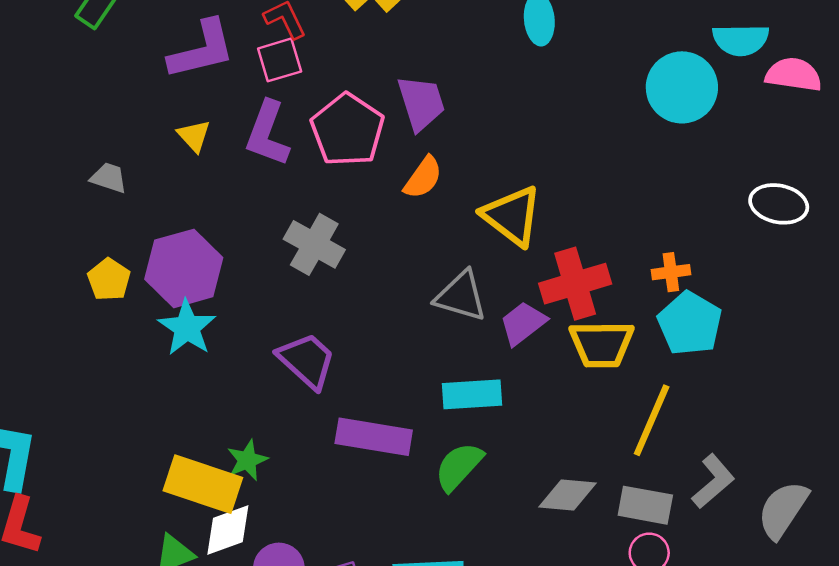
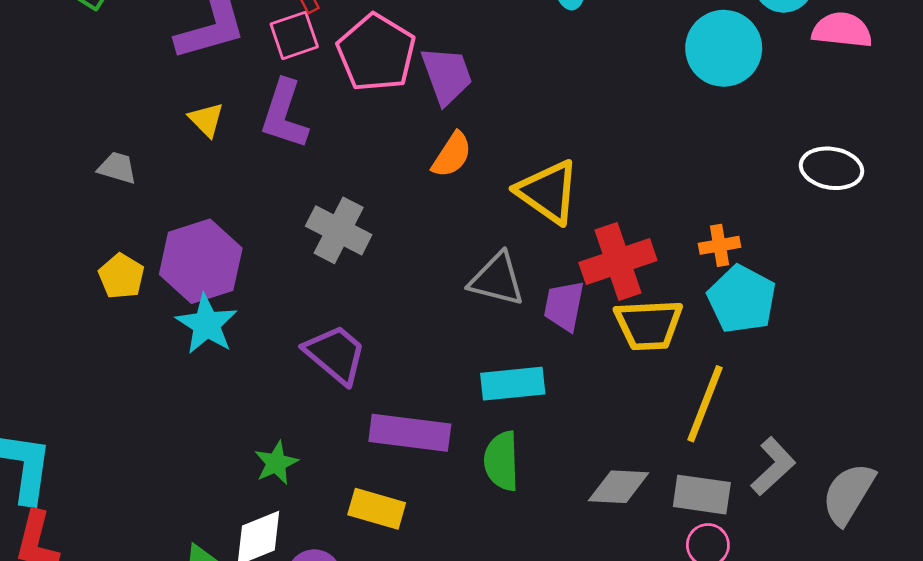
pink pentagon: (348, 130) -> (376, 53), moved
purple trapezoid: (523, 323) -> (564, 306), turned -39
green semicircle: (459, 467) -> (502, 461), turned -42
yellow rectangle: (203, 484) -> (377, 509), moved, size x0.7

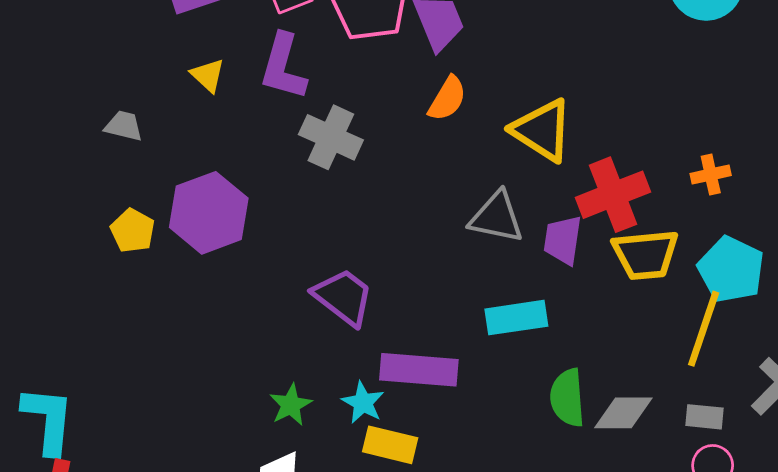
gray cross: (339, 230) -> (331, 137), moved
cyan pentagon: (742, 299) -> (731, 270), moved
cyan star: (207, 324) -> (363, 403), moved, size x0.7
green semicircle: (502, 461) -> (567, 398), moved
gray rectangle: (702, 495) -> (705, 417), size x0.7

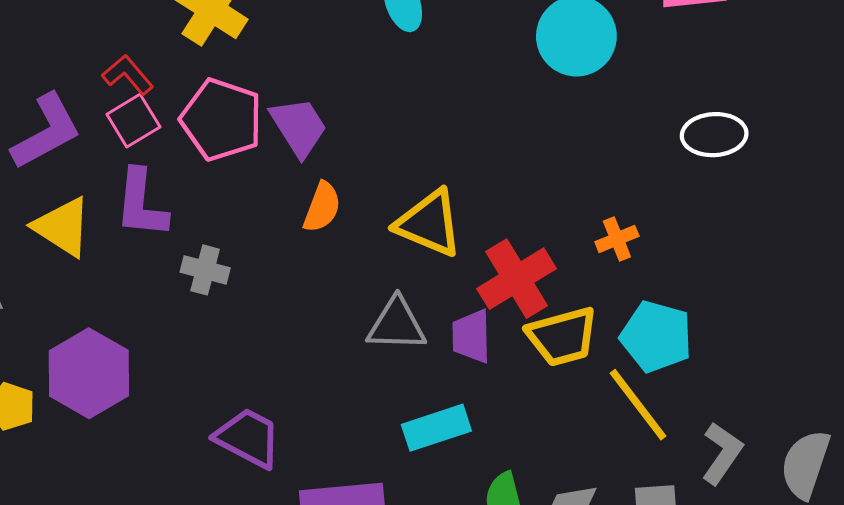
yellow triangle: (208, 75) -> (62, 227), size x1.6
gray cross: (331, 137) -> (205, 270), size x0.7
yellow line: (704, 329) -> (638, 405), turned -46

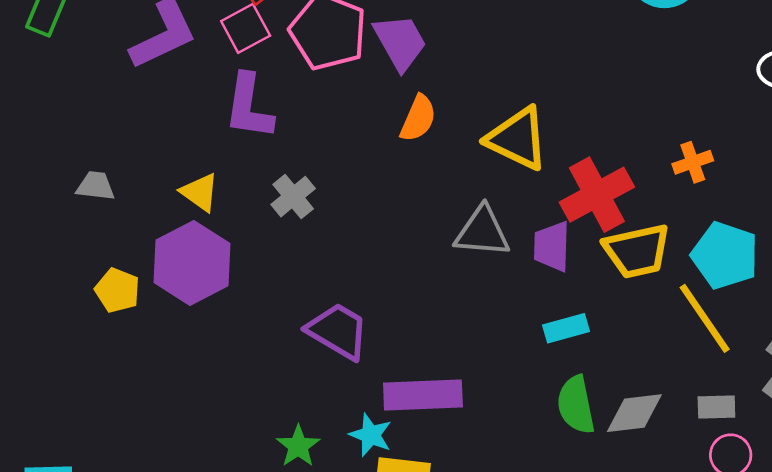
yellow triangle: (62, 227) -> (200, 192), moved, size x0.7
gray cross: (205, 270) -> (293, 197), moved, turned 33
cyan rectangle: (436, 428) -> (566, 328), moved, size x0.7

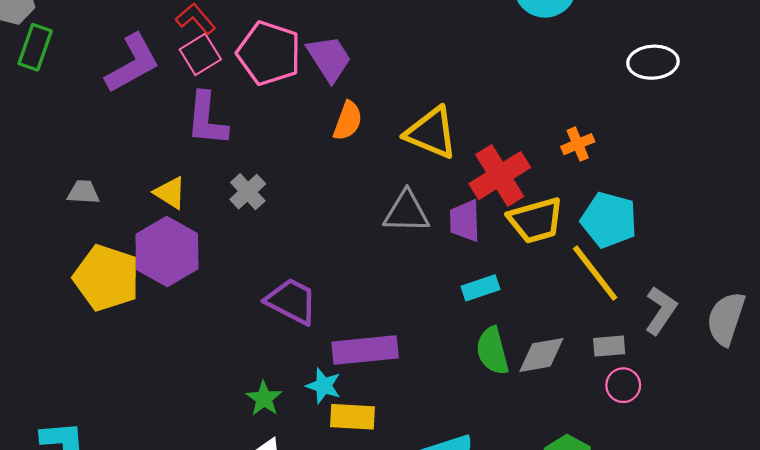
yellow pentagon: (117, 290) -> (107, 278), size x1.8

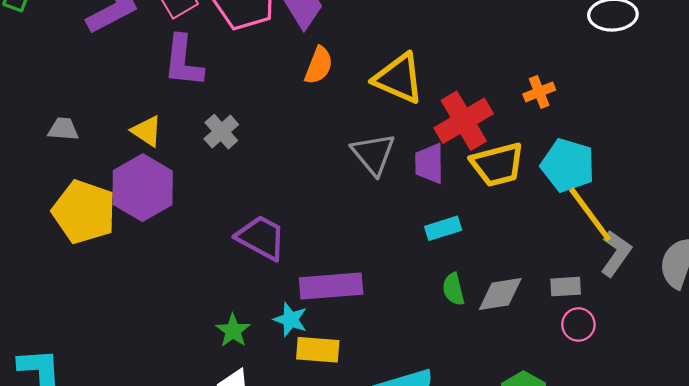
gray triangle: (406, 212) -> (373, 154), turned 48
yellow line: (595, 273) -> (590, 214), moved
green semicircle: (492, 351) -> (453, 289), size x0.7

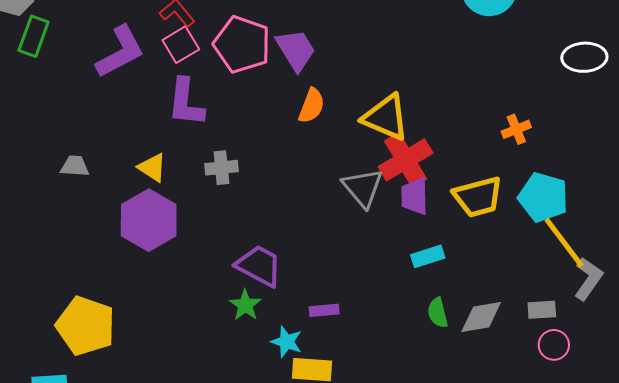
red cross: (464, 121) -> (406, 160), moved
gray cross: (221, 132) -> (221, 168), turned 36
yellow pentagon: (84, 212) -> (86, 326), moved
purple rectangle: (331, 286) -> (324, 310), size x0.5
green star: (233, 331) -> (245, 305), moved

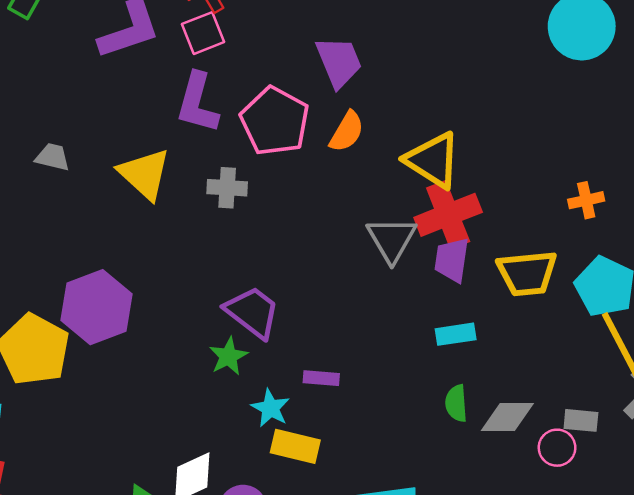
pink pentagon: (242, 44) -> (275, 121), moved
yellow triangle: (152, 168) -> (145, 174), size x1.5
purple hexagon: (149, 220) -> (97, 307), moved
pink circle: (554, 345) -> (557, 448), moved

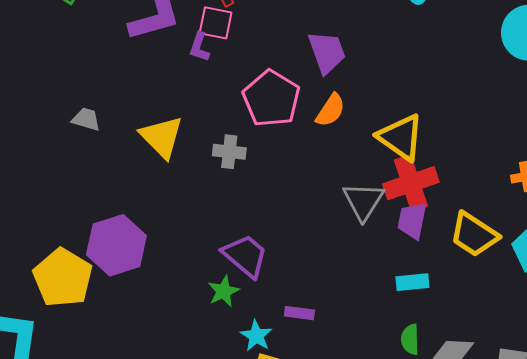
pink square: (203, 33) -> (216, 23), turned 30
purple L-shape: (197, 103) -> (199, 47), moved, size x0.6
yellow trapezoid: (527, 273) -> (474, 235), turned 36

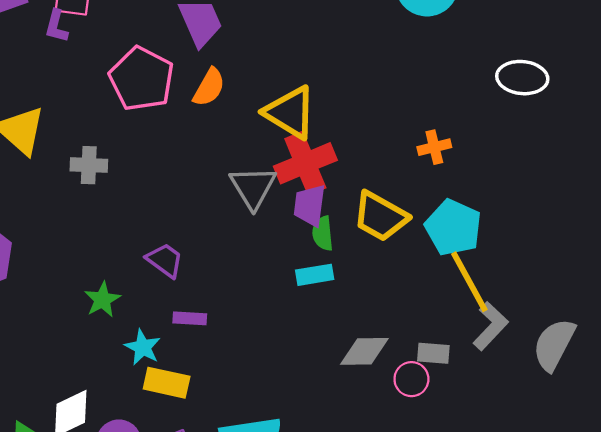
gray cross: (229, 152) -> (89, 165), moved
purple trapezoid: (245, 256) -> (165, 260), moved, size x0.7
green semicircle: (410, 339) -> (323, 233), moved

